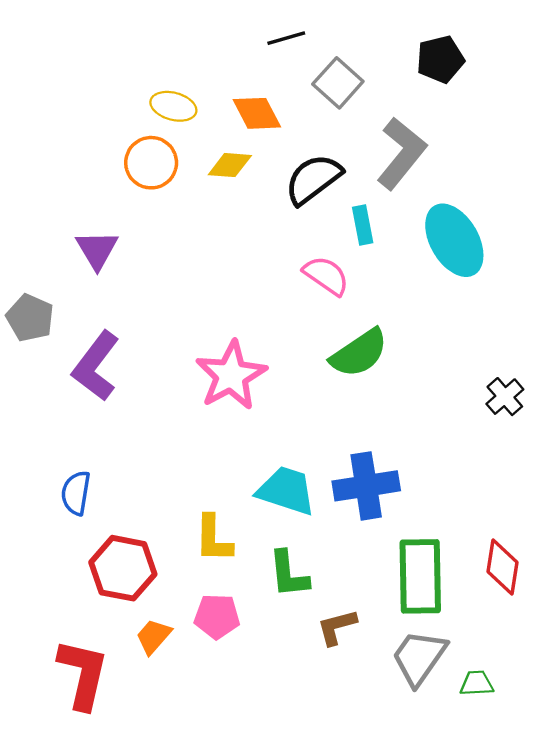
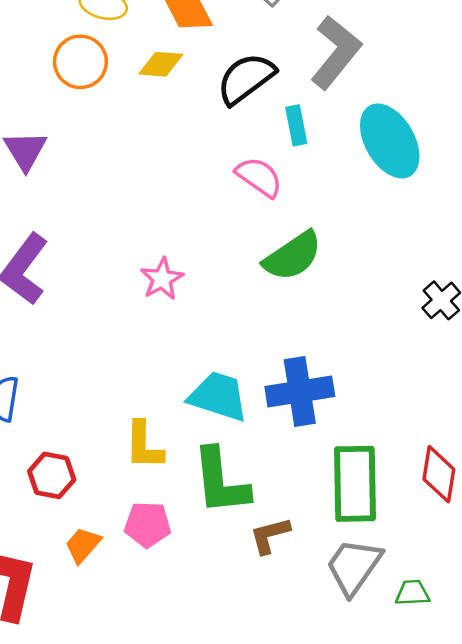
pink star: (231, 375) -> (162, 279), size x0.6
red hexagon: (123, 568) -> (52, 475), size x0.7
green L-shape: (289, 574) -> (221, 481), size x1.4

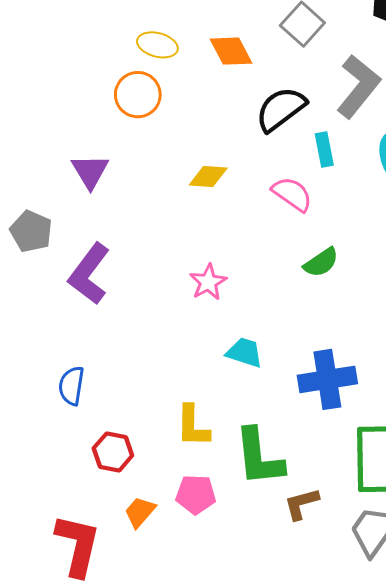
yellow diamond: (161, 64) -> (208, 176), moved
green semicircle: (293, 256) -> (321, 262), size x0.7
cyan trapezoid: (218, 396) -> (244, 353), moved, size x0.7

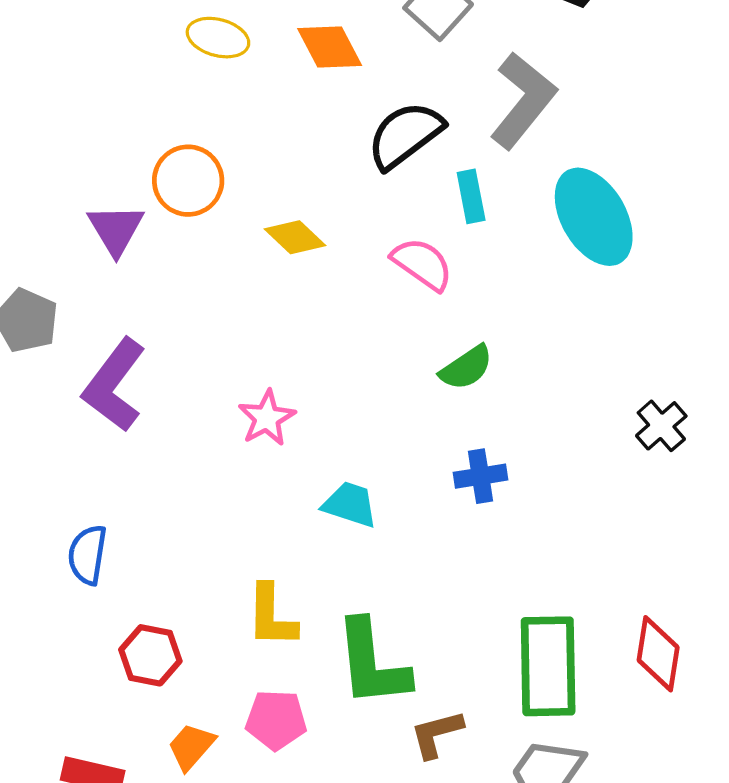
orange circle: (138, 95) -> (188, 181), moved
yellow diamond: (208, 176) -> (295, 237), turned 39
pink star: (208, 282) -> (267, 418), moved
blue cross: (327, 379) -> (480, 476), moved, size x0.6

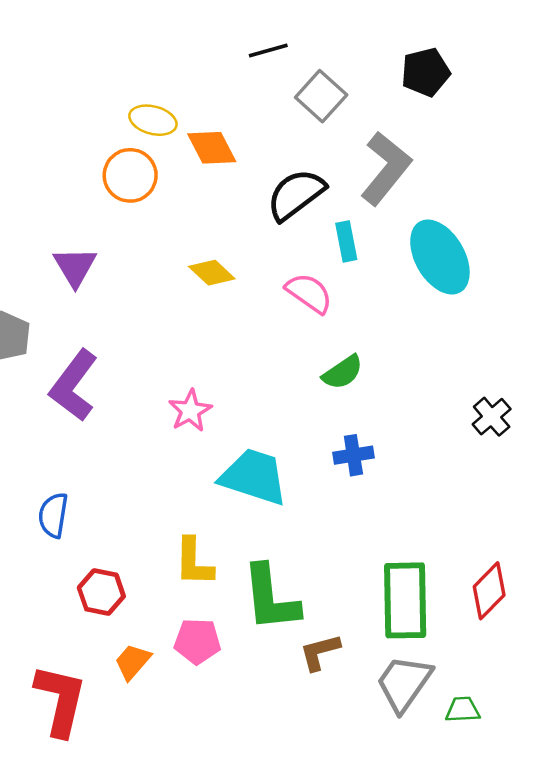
orange diamond: (330, 47) -> (212, 148), moved
orange circle: (188, 181) -> (130, 175), moved
cyan trapezoid: (350, 504) -> (254, 477), size x1.6
red diamond: (658, 654) -> (489, 591), turned 36

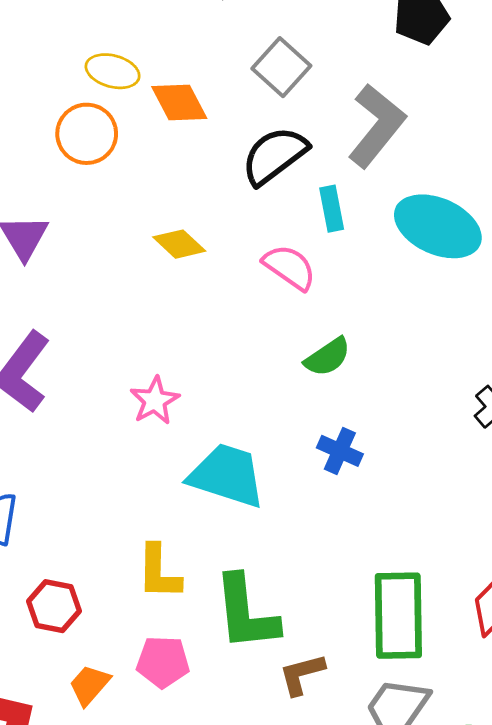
gray square: (321, 96) -> (281, 67), moved
cyan ellipse: (440, 257) -> (438, 226), turned -36
blue cross: (353, 455) -> (340, 451), turned 33

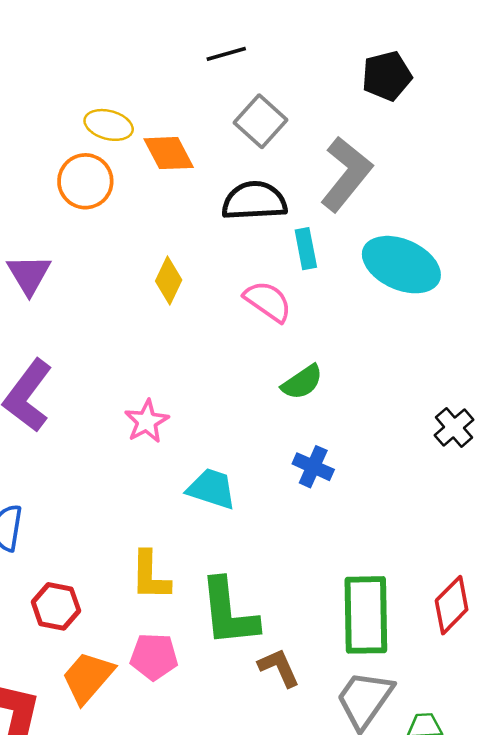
black semicircle: (275, 156) -> (254, 201), turned 34
yellow diamond: (179, 244) -> (169, 281), turned 72
cyan trapezoid: (227, 475) -> (212, 489), size x0.7
brown L-shape: (302, 674) -> (279, 668), turned 81
orange trapezoid: (89, 685) -> (88, 677), size x1.4

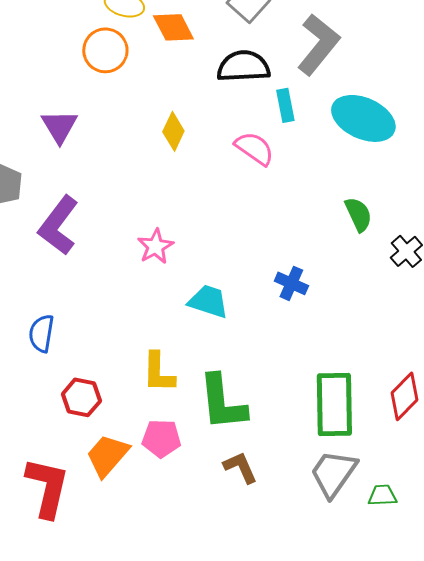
green semicircle: (302, 382) -> (358, 214), moved, turned -81
brown L-shape: (279, 668) -> (240, 467), moved

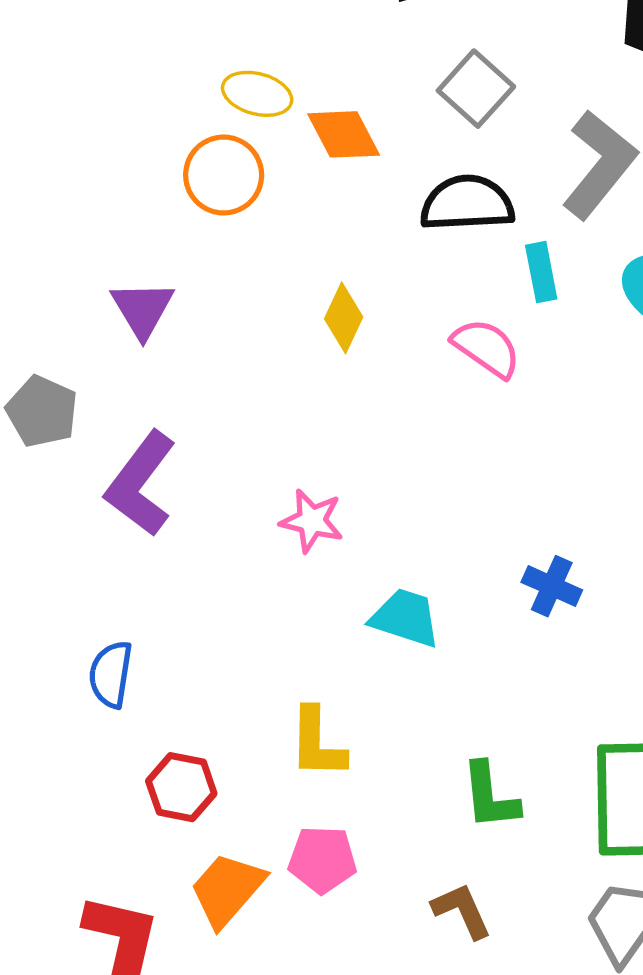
pink star: (155, 246) -> (312, 521), turned -30
green L-shape: (222, 402) -> (490, 796), moved, size x0.7

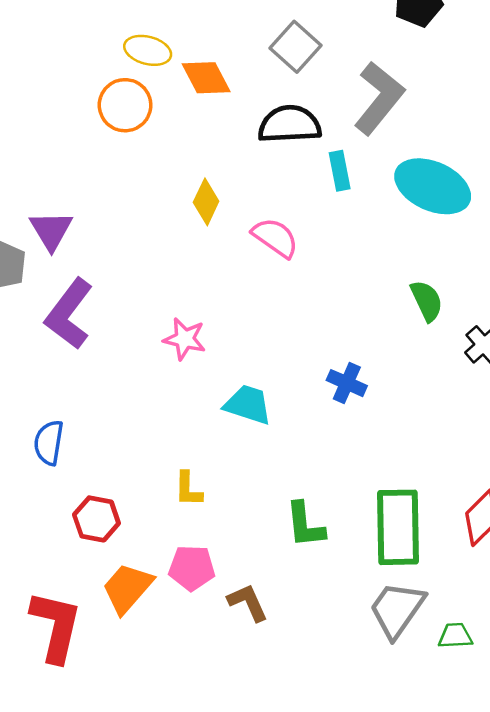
purple triangle: (142, 309) -> (51, 230), moved
pink semicircle: (486, 348) -> (275, 238), moved
yellow L-shape: (317, 743) -> (188, 489), size x0.7
brown L-shape: (462, 911) -> (248, 602), moved

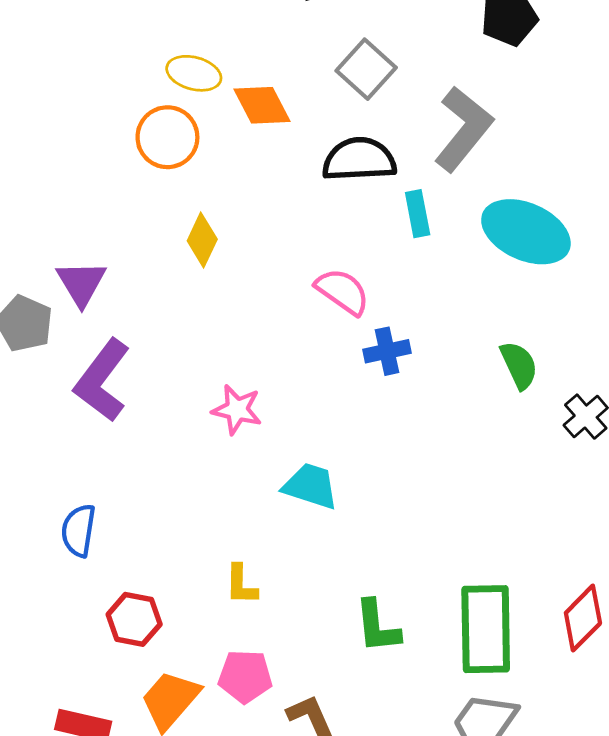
yellow diamond: (206, 202) -> (202, 240), moved
blue cross: (347, 383) -> (387, 351), moved, turned -36

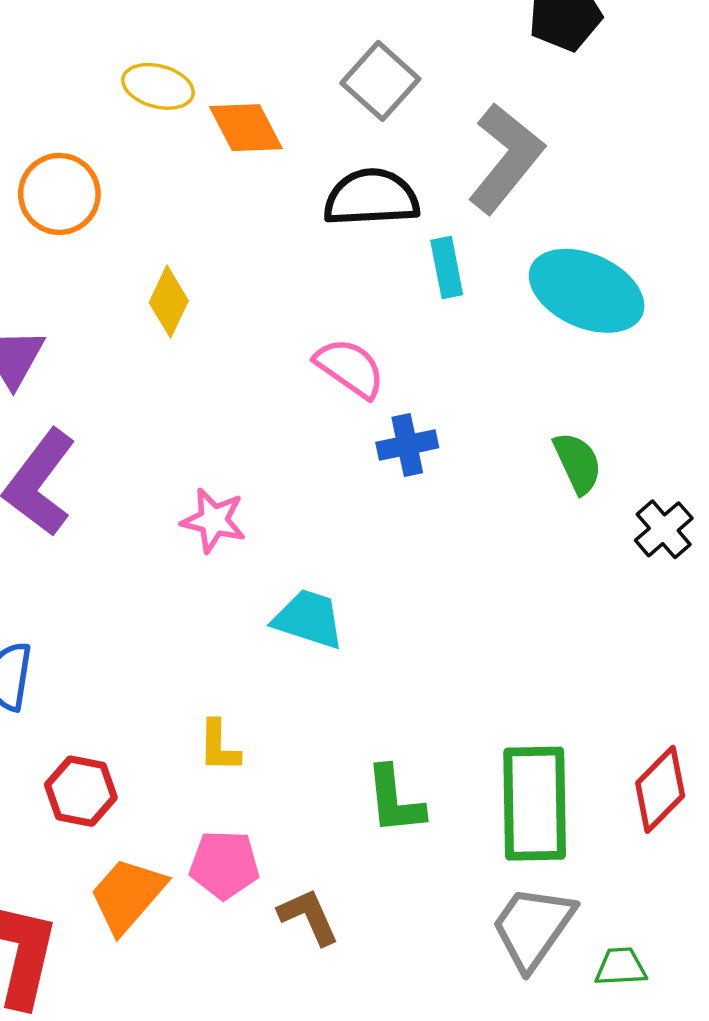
orange circle: (167, 137) -> (59, 194), moved

